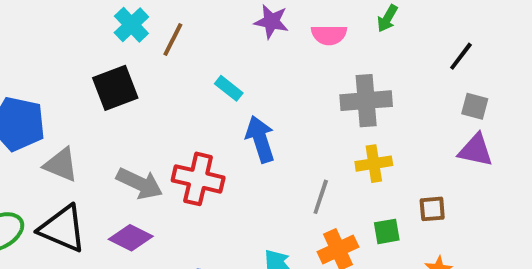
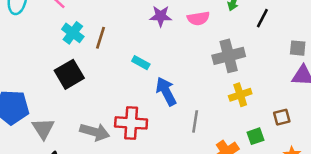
black line: (461, 56) -> (262, 18), moved
gray triangle: (61, 165) -> (43, 128), turned 45
gray line: (321, 197) -> (195, 121), moved

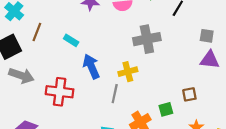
brown line: (100, 38) -> (37, 32), moved
yellow cross: (240, 95) -> (128, 72), moved
gray arrow: (95, 132) -> (21, 76), moved

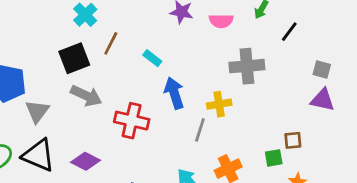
green square: (166, 109) -> (274, 158), moved

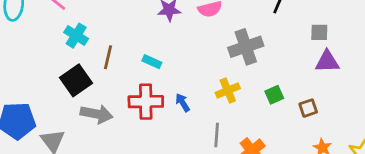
blue arrow: (174, 93) -> (183, 103), moved, size x0.6
red cross: (132, 121) -> (146, 102), moved
gray line: (200, 130) -> (217, 135), moved
green square: (274, 158) -> (274, 95), moved

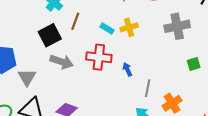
yellow cross: (228, 90) -> (129, 27), moved
blue arrow: (183, 103) -> (127, 69), moved

